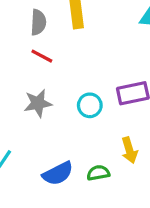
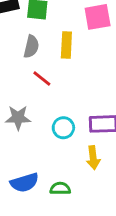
red line: (42, 56) -> (42, 78), moved
yellow arrow: (129, 150) -> (93, 158), moved

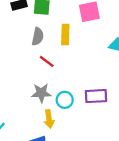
gray star: (18, 118) -> (41, 93), moved
yellow arrow: (93, 158) -> (49, 119), moved

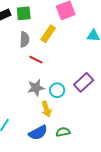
yellow rectangle: (65, 35) -> (48, 34), turned 42
purple rectangle: (96, 96) -> (84, 82), turned -30

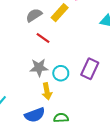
gray semicircle: (24, 39) -> (34, 15), turned -133
purple rectangle: (84, 82) -> (90, 69), turned -30

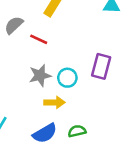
gray semicircle: (34, 15) -> (14, 25), moved
yellow arrow: (47, 91) -> (54, 102), turned -70

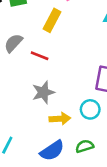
cyan circle: (67, 78) -> (90, 109), moved

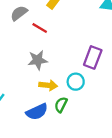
green semicircle: (85, 146) -> (61, 105), moved, turned -56

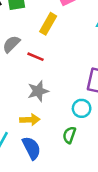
yellow arrow: (48, 85) -> (30, 120), moved
blue semicircle: (37, 112) -> (31, 148), moved, turned -85

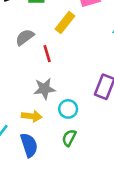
red line: (36, 57) -> (47, 54), turned 42
cyan circle: (82, 108) -> (68, 109), moved

